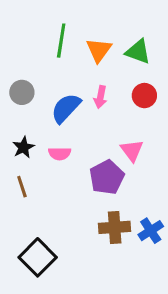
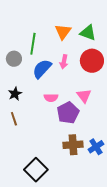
green line: (61, 41) -> (33, 44), moved
red circle: (144, 96) -> (92, 61), size x1.5
pink semicircle: (60, 154) -> (51, 98), moved
black square: (38, 257) -> (36, 170), moved

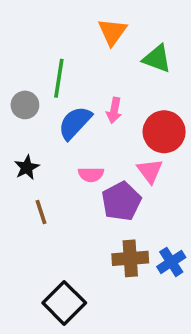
orange triangle: (63, 32) -> (112, 32), moved
red circle: (92, 61) -> (164, 132), moved
brown line: (14, 119) -> (41, 212), moved

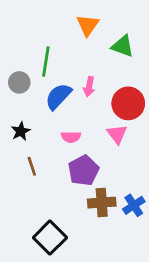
purple pentagon: (121, 201) -> (84, 170), moved

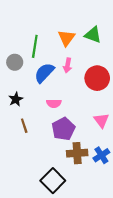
orange triangle: (88, 25) -> (67, 38), moved
pink triangle: (117, 134) -> (101, 120), moved
black square: (50, 238) -> (53, 181), moved

